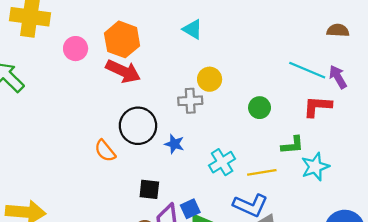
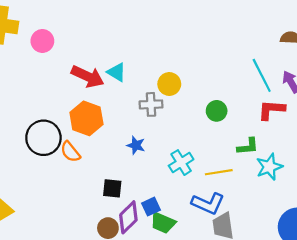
cyan triangle: (193, 29) -> (117, 72), moved
orange hexagon: (122, 39) -> (86, 118), moved
pink circle: (76, 49) -> (42, 41), moved
cyan line: (307, 70) -> (262, 75), turned 40
black circle: (138, 126) -> (43, 138), moved

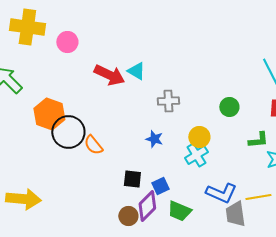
yellow circle: (169, 84) -> (199, 137), moved
orange hexagon: (86, 118) -> (49, 114), moved
yellow line: (219, 172) -> (258, 197), moved
blue square: (151, 207) -> (160, 186), moved

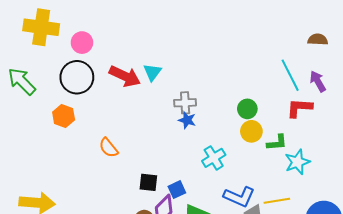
cyan triangle: (136, 71) -> (152, 72), turned 36
orange hexagon: (49, 114) -> (64, 116), size x0.7
black circle: (68, 132) -> (77, 77), moved
yellow circle: (199, 137) -> (251, 131), moved
blue star: (154, 139) -> (187, 120), moved

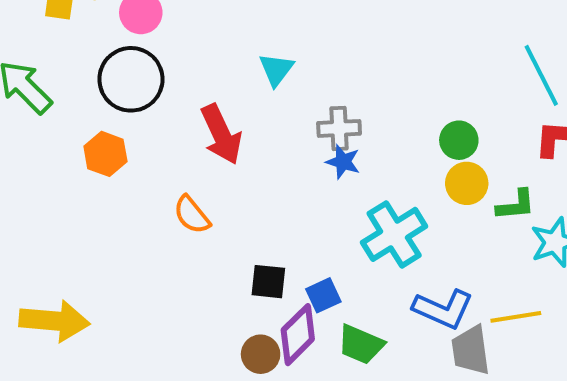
red arrow: (125, 76) -> (221, 134), moved, turned 40
cyan cross: (214, 158) -> (394, 234), size x1.4

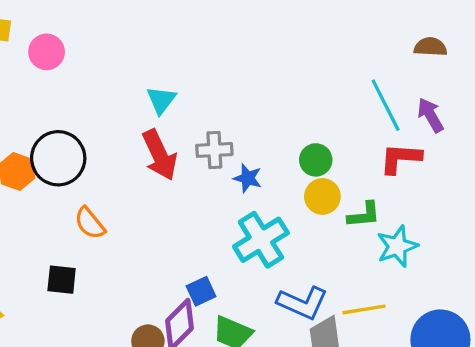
black circle: (131, 79) -> (58, 158), moved
red arrow: (221, 134) -> (160, 155), moved
blue star: (343, 162) -> (248, 178), moved
black square: (268, 282) -> (62, 280), moved

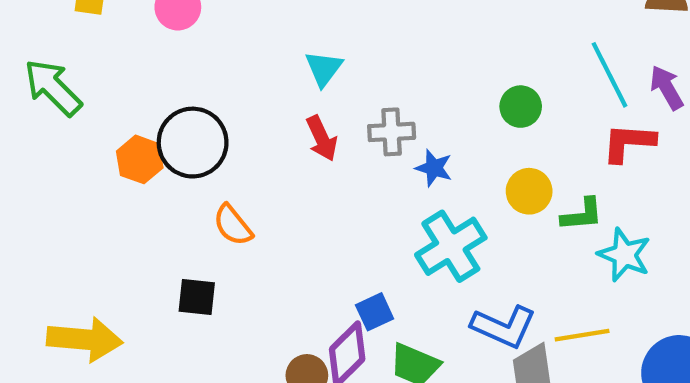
red arrow: (160, 155) -> (322, 138), size x0.7
green circle: (316, 160) -> (521, 107), moved
cyan star: (397, 246) -> (624, 255), turned -30

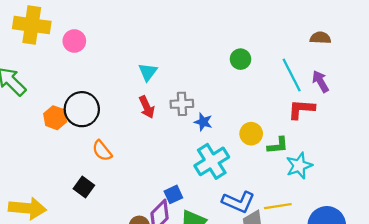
green circle: (521, 107) -> (241, 59), moved
cyan star: (624, 255) -> (299, 166), turned 30
black square: (197, 297) -> (84, 187), turned 30

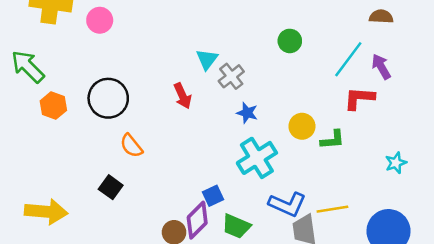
cyan triangle: (148, 72) -> (207, 59), moved
cyan line: (292, 75) -> (348, 59), turned 64
gray cross: (182, 104) -> (231, 76), moved, turned -35
orange hexagon: (55, 118) -> (53, 106), moved
cyan star: (299, 166) -> (396, 163), moved, size x0.7

